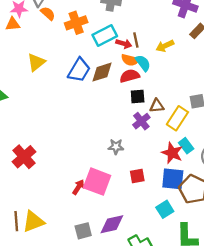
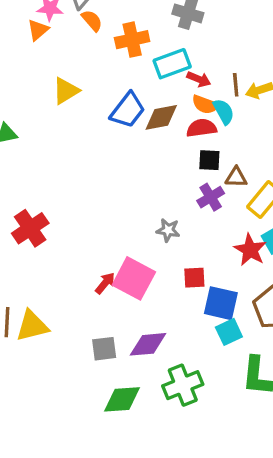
orange triangle: (13, 24) -> (38, 30), turned -42
brown line: (136, 40) -> (236, 85), moved
blue square: (173, 179) -> (221, 303), moved

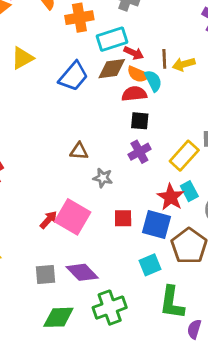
brown diamond: (161, 117) -> (112, 69), moved
brown triangle: (236, 177) -> (79, 151), moved
blue square: (221, 303) -> (156, 224), moved
purple diamond: (148, 344) -> (82, 272), turned 48

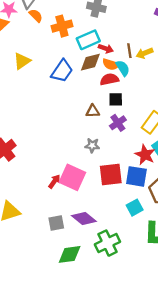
brown triangle: (79, 151) -> (93, 111), moved
red square: (123, 218) -> (111, 174), size x1.6

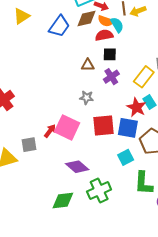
gray square: (56, 223) -> (29, 145), moved

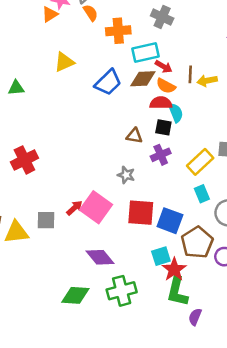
cyan semicircle: (117, 25) -> (176, 113), moved
red star: (136, 107) -> (174, 269), moved

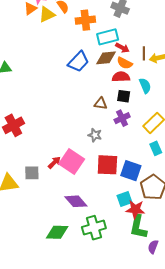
yellow triangle: (64, 62) -> (47, 15), moved
cyan semicircle: (176, 113) -> (145, 86), moved
red star: (174, 269) -> (135, 209), turned -30

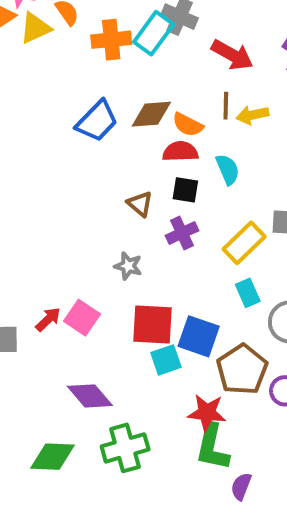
cyan rectangle: (108, 37) -> (154, 33), moved, turned -40
red arrow: (122, 48) -> (232, 55), moved, size x1.5
brown triangle: (101, 104) -> (140, 204), turned 32
pink square: (72, 162) -> (82, 318), size x0.7
cyan square: (124, 199) -> (166, 360), moved

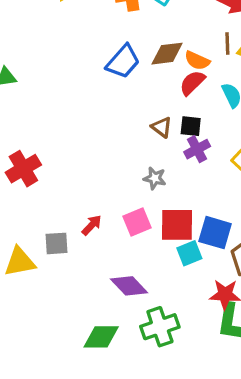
red semicircle: (180, 152) -> (192, 83), turned -40
black square: (185, 190) -> (191, 126), moved
pink square: (82, 318) -> (137, 222), moved, turned 36

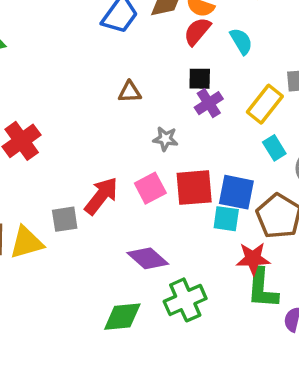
brown triangle: (162, 127) -> (130, 92), moved, turned -35
red arrow: (92, 225) -> (101, 196), size x1.6
cyan square: (189, 253) -> (226, 219), moved, turned 35

